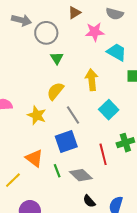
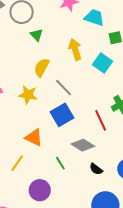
cyan square: (109, 110) -> (102, 63), moved
green line: (57, 171) -> (60, 163), moved

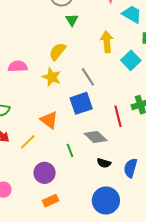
yellow semicircle: (42, 68) -> (57, 52), moved
black semicircle: (96, 169) -> (104, 163), turned -32

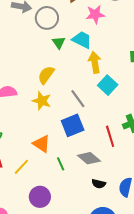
cyan trapezoid: (132, 14) -> (82, 40), moved
cyan square: (131, 60) -> (108, 85), moved
green line: (70, 150) -> (61, 164), moved

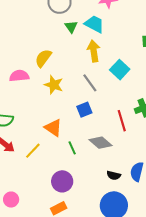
yellow arrow: (95, 62) -> (94, 51), moved
yellow semicircle: (46, 75) -> (43, 58), moved
blue square: (73, 125) -> (84, 110), size x0.7
black semicircle: (99, 184) -> (114, 175), moved
purple circle: (40, 197) -> (62, 181), moved

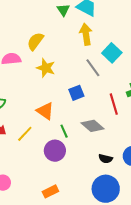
gray line: (90, 83) -> (93, 68), moved
purple circle: (62, 181) -> (55, 151), moved

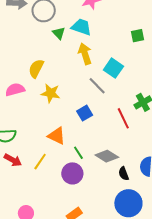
gray diamond: (92, 126) -> (107, 156), moved
black semicircle: (106, 159) -> (124, 174), turned 64

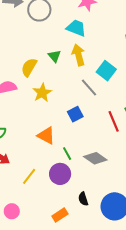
green triangle: (59, 33) -> (54, 56), moved
yellow star: (51, 93) -> (42, 93), turned 30
yellow line: (40, 162) -> (29, 176), moved
black semicircle: (124, 174) -> (83, 199), moved

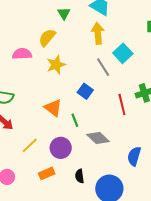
green triangle: (54, 56) -> (64, 13), moved
blue square: (75, 114) -> (85, 91), turned -35
green line: (67, 154) -> (75, 120), moved
orange rectangle: (60, 215) -> (47, 173), moved

